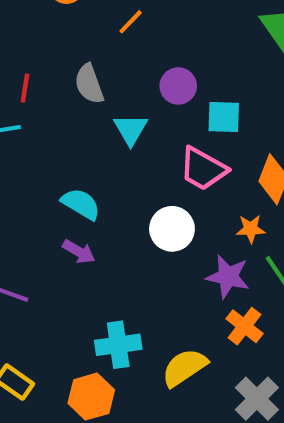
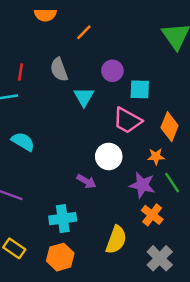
cyan semicircle: (81, 204) -> (23, 142), moved
purple arrow: (79, 252) -> (86, 181), moved
cyan cross: (118, 345) -> (63, 219), moved
yellow semicircle: (184, 368) -> (116, 240), turned 144

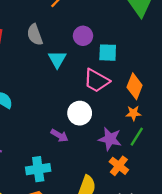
orange star: (156, 156) -> (133, 113), moved
green line: (172, 183) -> (137, 137), turned 66

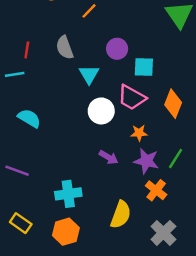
white circle: (80, 113) -> (101, 111), moved
orange star: (133, 113) -> (139, 133), moved
purple arrow: (59, 136) -> (109, 157), moved

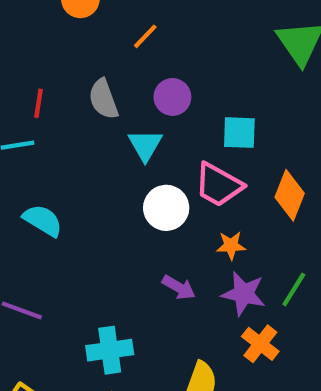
purple circle: (117, 49) -> (172, 97), moved

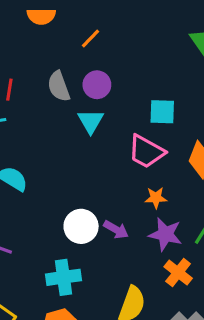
purple circle: (172, 97) -> (97, 85), moved
white circle: (166, 208) -> (81, 226), moved

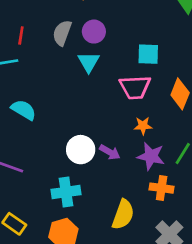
gray semicircle: (59, 86) -> (62, 33), turned 40
pink trapezoid: (146, 152) -> (135, 87), turned -32
orange cross: (178, 273) -> (162, 188), turned -30

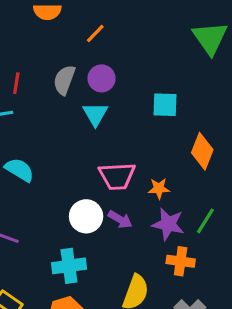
pink trapezoid: (135, 87) -> (117, 176), moved

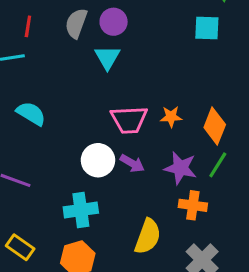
cyan square: (165, 105) -> (207, 28), moved
orange diamond: (202, 151) -> (215, 126), moved
orange star: (159, 188) -> (171, 117), moved

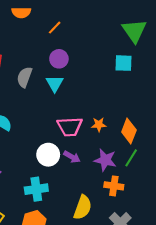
gray semicircle: (76, 23) -> (24, 77), moved

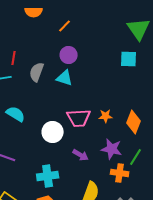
cyan triangle: (55, 84) -> (65, 78), turned -42
white circle: (48, 155) -> (53, 132), moved
purple arrow: (72, 157) -> (81, 155), moved
green line: (131, 158) -> (136, 157), moved

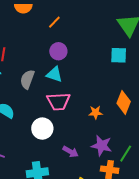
gray semicircle: (37, 72) -> (27, 79), moved
pink trapezoid: (79, 118) -> (58, 101), moved
orange diamond: (134, 122) -> (124, 102), moved

